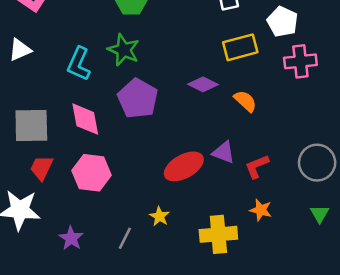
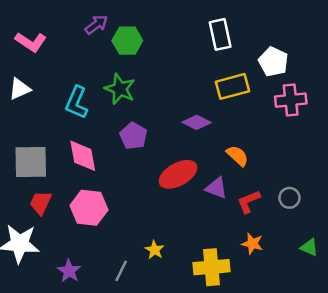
purple pentagon: (138, 99) -> (133, 136), size x0.7
orange semicircle: (245, 101) -> (237, 156), moved
gray circle: (317, 163) -> (289, 198), moved, size x0.6
red ellipse: (184, 166) -> (178, 174), moved
green triangle: (320, 214) -> (309, 247), turned -36

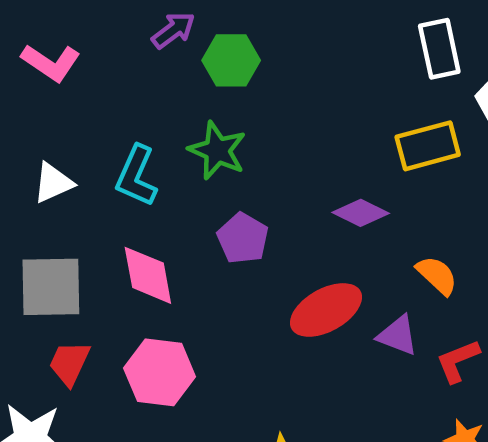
white rectangle: (220, 34) -> (439, 49), moved
white triangle: (20, 89) -> (53, 183), moved

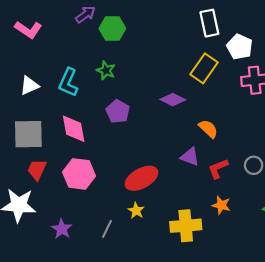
yellow rectangle: (428, 146) -> (204, 68), turned -40
green star: (217, 150) -> (106, 70), size x0.7
red ellipse: (326, 310) -> (141, 178), moved

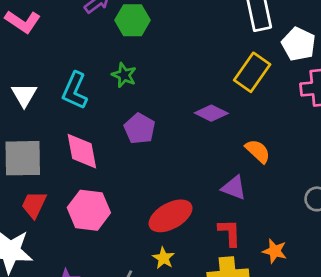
white triangle: (29, 86) -> (24, 95), turned -36
red L-shape: (218, 169) -> (230, 233), moved, turned 110

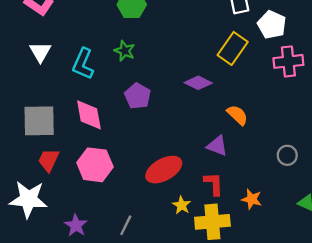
white triangle: (24, 95) -> (40, 52), moved
yellow star: (163, 258) -> (182, 205), moved

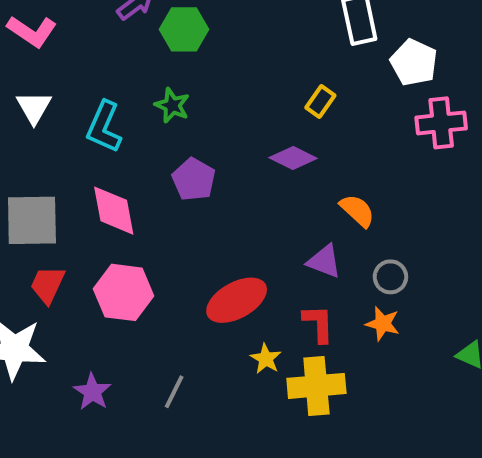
yellow rectangle: (233, 48) -> (320, 101), moved, size x0.6
gray circle: (287, 155) -> (390, 277), moved
orange star: (252, 199) -> (383, 324), moved

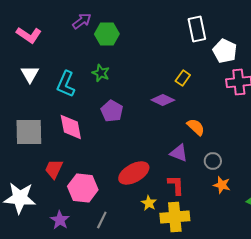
yellow rectangle: (320, 101) -> (183, 78), moved
red trapezoid: (48, 285) -> (54, 169), moved
pink hexagon: (124, 292) -> (83, 188), moved
orange star: (383, 324) -> (222, 185), moved

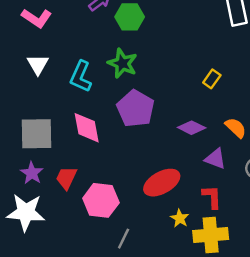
green star: (101, 73) -> (122, 63), size x1.4
yellow rectangle: (183, 78) -> (212, 79), moved
purple diamond: (163, 100) -> (192, 128), moved
purple pentagon: (112, 111) -> (136, 109), size x1.4
purple star: (60, 220) -> (32, 173), moved

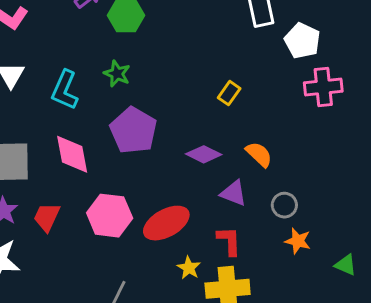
green star: (122, 63) -> (117, 74), size x0.7
pink hexagon: (101, 200) -> (110, 216), moved

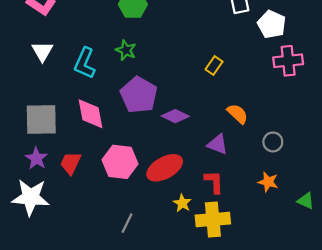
purple diamond: (204, 154) -> (175, 116), moved
gray circle: (284, 205) -> (273, 142), moved

